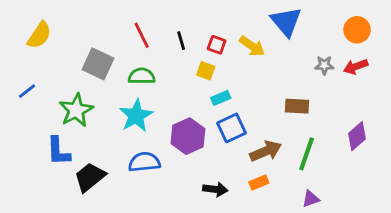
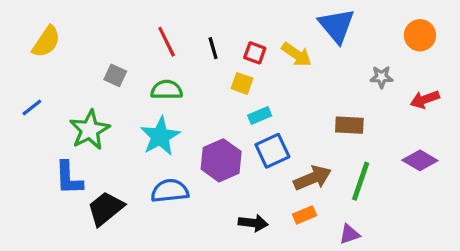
gray square: (98, 64) -> (115, 75), size x0.6
red arrow: (356, 67) -> (425, 99), moved
purple diamond: (357, 136) -> (420, 160), turned 72
purple triangle: (311, 199) -> (349, 234), moved

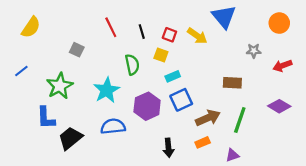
green semicircle: (167, 90) -> (132, 65), moved, turned 78
black arrow: (253, 223) -> (168, 148), turned 78

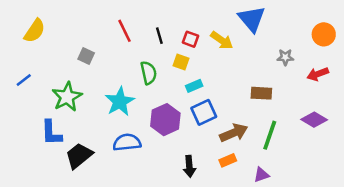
orange circle: (279, 23) -> (324, 34), moved

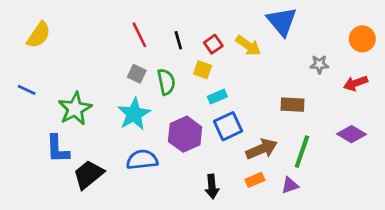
red square: (191, 39) -> (213, 44), turned 35
gray square: (86, 56) -> (137, 74), moved
blue line: (24, 80) -> (27, 90), turned 63
purple triangle: (261, 175) -> (290, 185), moved

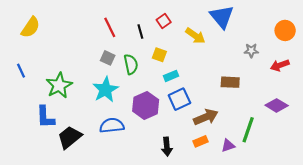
red square: (213, 44) -> (164, 21), moved
blue line: (27, 90) -> (21, 71), turned 40
green line: (302, 152) -> (248, 130), moved

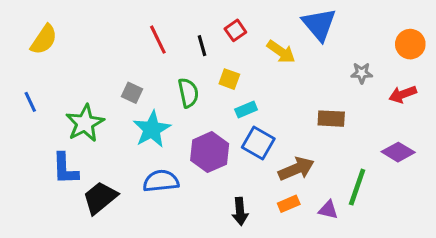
gray square: (108, 58) -> (132, 93), moved
blue square: (179, 99) -> (258, 143), turned -35
purple triangle: (228, 146) -> (328, 210), turned 32

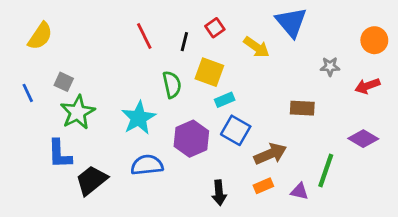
black line: (202, 46) -> (184, 42), turned 30
yellow square: (229, 79) -> (209, 72), size x1.5
gray square: (132, 93) -> (64, 82), moved

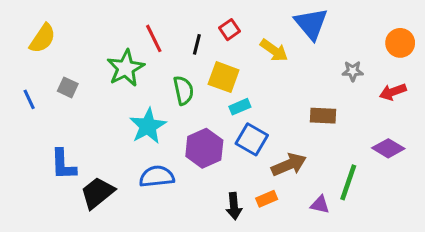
green star: (78, 112) -> (126, 68), moved
orange rectangle: (263, 186) -> (267, 199), moved

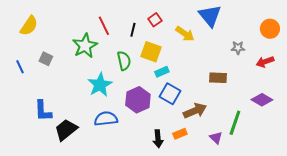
purple triangle: (320, 205) -> (216, 138), turned 32

